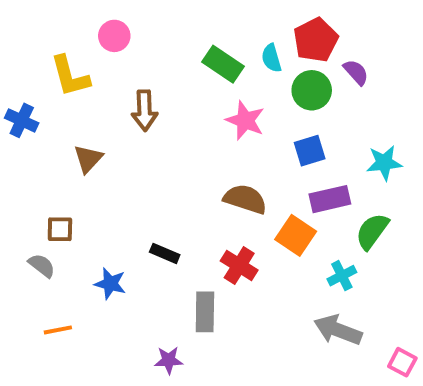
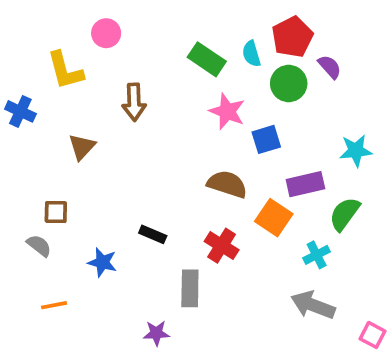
blue square: (310, 151) -> (266, 139), moved

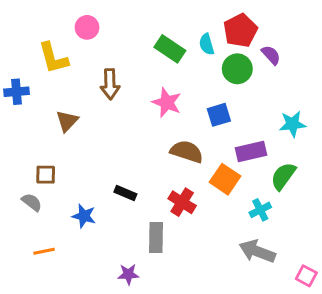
blue cross: (20, 111) -> (16, 92), turned -30
pink star: (227, 111) -> (167, 103), moved

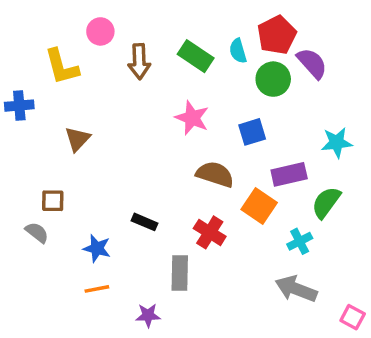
purple semicircle: (271, 55) -> (312, 63), size x1.4
brown arrow: (110, 84) -> (139, 61), moved
orange line: (44, 251) -> (97, 289), moved

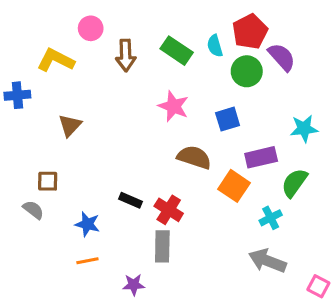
yellow L-shape: (62, 67) -> (56, 60), turned 132
red cross: (210, 232) -> (169, 210), moved

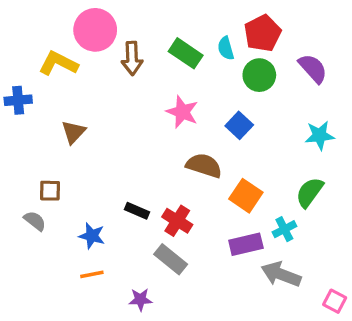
pink circle: (91, 28) -> (95, 30), size x1.6
purple semicircle: (282, 57) -> (313, 68), moved
blue square: (228, 119) -> (239, 125), turned -30
purple rectangle: (261, 157) -> (246, 244), moved
gray rectangle: (162, 246) -> (171, 259), turned -52

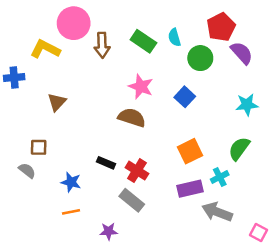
red pentagon: (263, 33) -> (221, 27), moved
brown semicircle: (204, 166) -> (132, 118), moved
orange square: (246, 196) -> (190, 151), turned 30

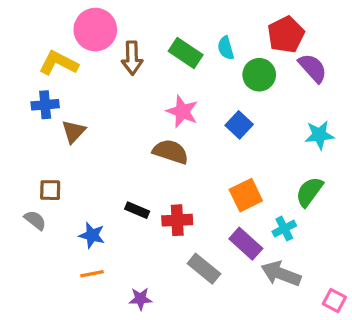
blue cross: (14, 77) -> (45, 105), moved
red cross: (137, 171) -> (177, 220), turned -35
purple rectangle: (190, 189) -> (246, 244), turned 55
gray rectangle: (132, 200) -> (204, 269), moved

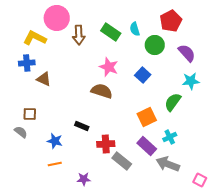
purple semicircle: (313, 68) -> (187, 53), moved
brown triangle: (74, 132) -> (44, 79), turned -49
green semicircle: (309, 192) -> (173, 102), moved
red cross: (177, 220) -> (106, 144), moved

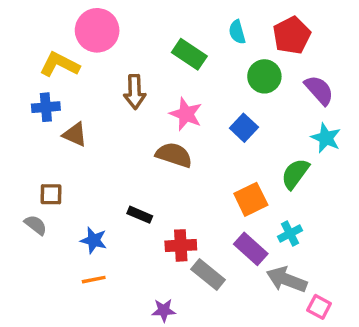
cyan semicircle: (135, 29) -> (237, 32), moved
brown arrow: (79, 35) -> (135, 92), moved
cyan star: (191, 81) -> (326, 138), turned 30
purple star: (84, 179) -> (164, 310), moved
pink square: (200, 180) -> (319, 307), moved

